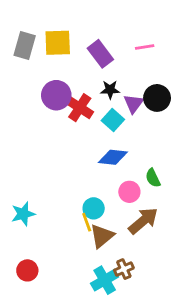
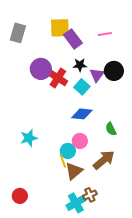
yellow square: (58, 43) -> (60, 28), moved
pink circle: (129, 192) -> (80, 141), moved
cyan star: (23, 214) -> (29, 138), moved

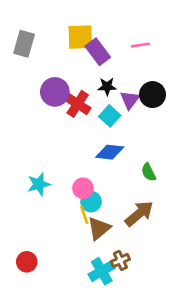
pink circle: (80, 141) -> (83, 188), moved

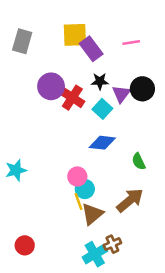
cyan star: (39, 184) -> (16, 170), moved

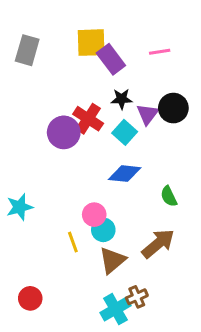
purple circle: (51, 86) -> (64, 132), moved
yellow line: (79, 202) -> (73, 242), moved

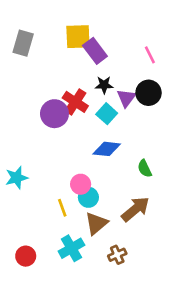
pink line: (160, 52) -> (150, 55), moved, turned 72
cyan cross: (115, 309) -> (71, 248), moved

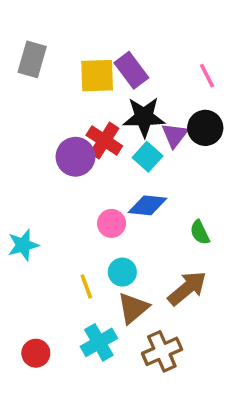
yellow square: (78, 37) -> (97, 76), moved
black star: (104, 85) -> (144, 117), size x1.6
pink circle: (81, 184) -> (112, 223), moved
brown cross: (117, 255) -> (162, 351), size x1.5

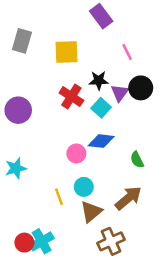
purple rectangle: (131, 70) -> (101, 16), moved
pink line: (207, 76) -> (127, 52), moved
black star: (144, 117) -> (99, 80), size x0.7
purple circle: (75, 157) -> (18, 110), moved
cyan cross: (99, 342) -> (42, 241), moved

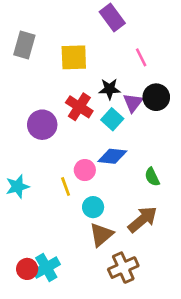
purple circle: (18, 110) -> (42, 125), moved
yellow line: (59, 197) -> (66, 186), moved

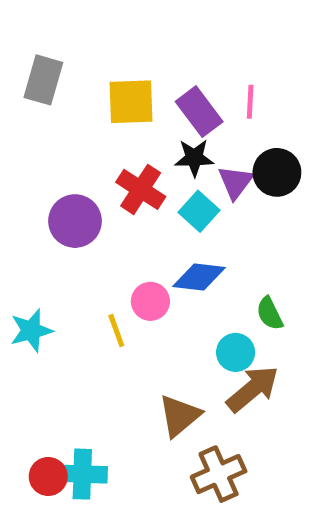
purple rectangle: (112, 18) -> (199, 112), moved
pink line: (141, 57) -> (250, 102), turned 30
cyan circle: (93, 207) -> (236, 352), moved
cyan cross: (46, 268) -> (82, 474), turned 32

